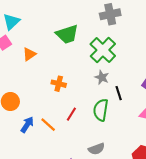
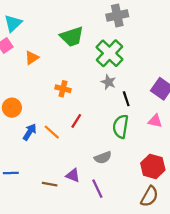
green semicircle: (101, 110) -> (121, 126), moved

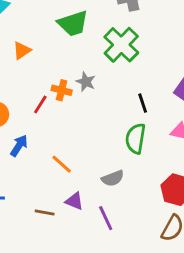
gray star: (108, 82) -> (86, 82), moved
red line: (76, 121) -> (40, 104), moved
orange line: (52, 132) -> (62, 164), moved

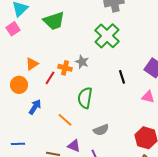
green trapezoid: (73, 23) -> (54, 21), moved
orange triangle: (22, 50) -> (32, 64), moved
green semicircle: (135, 139) -> (85, 98), moved

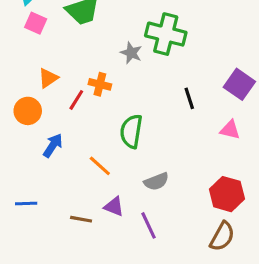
pink square: (13, 29) -> (36, 23), moved, turned -32
green cross: (107, 36) -> (166, 34), turned -30
gray star: (82, 62) -> (131, 53), moved

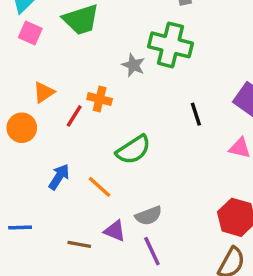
green semicircle: (131, 131) -> (133, 150), turned -132
blue arrow: (53, 145) -> (59, 177), moved
gray semicircle: (156, 182) -> (149, 216), moved

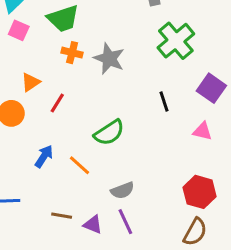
green cross: (171, 45) -> (176, 41), moved, turned 36
gray star: (133, 65) -> (109, 59), size x1.5
orange cross: (100, 99) -> (72, 53), moved
purple triangle: (115, 231) -> (93, 225), moved

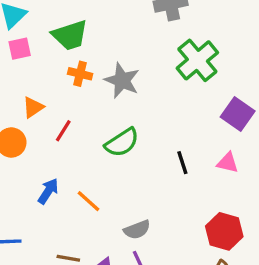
pink square: (19, 30) -> (20, 49), turned -36
black line: (164, 102) -> (182, 163), moved
green semicircle: (109, 133) -> (122, 143), moved

